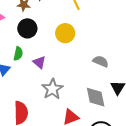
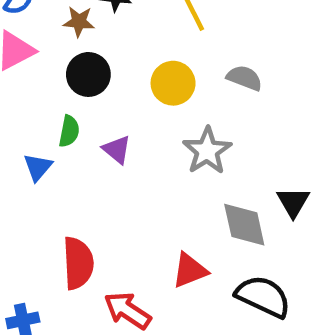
gray semicircle: (101, 61) -> (244, 78), moved
gray star: (52, 89) -> (207, 151), moved

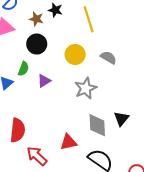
purple triangle: (117, 150) -> (44, 81), turned 40

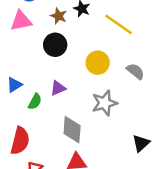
yellow line: (89, 19) -> (119, 24), turned -45
green semicircle: (23, 69) -> (35, 102), moved
gray diamond: (97, 125) -> (72, 130), moved

